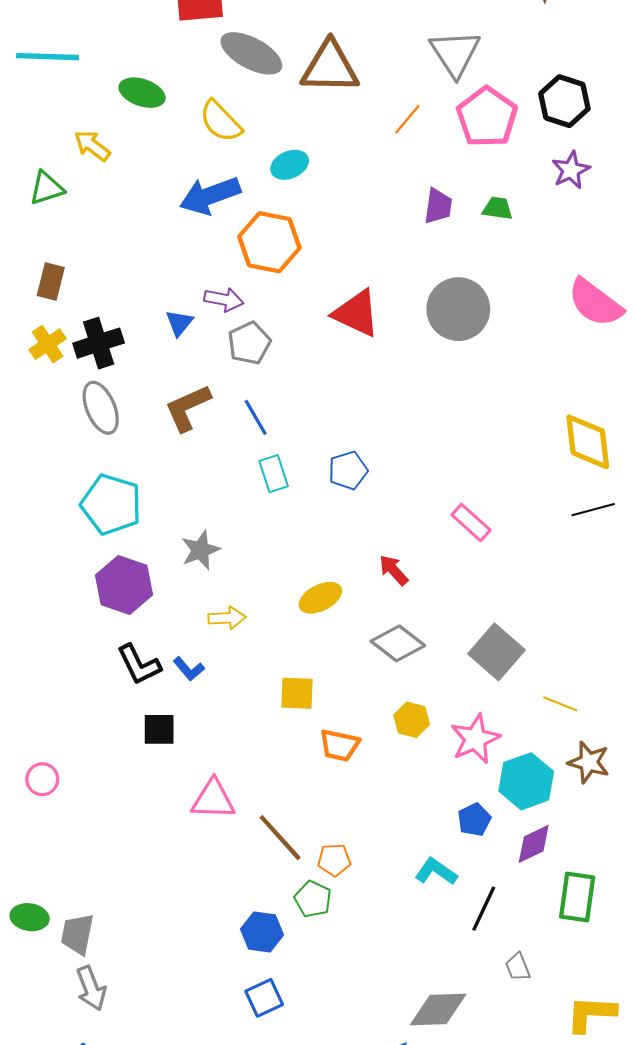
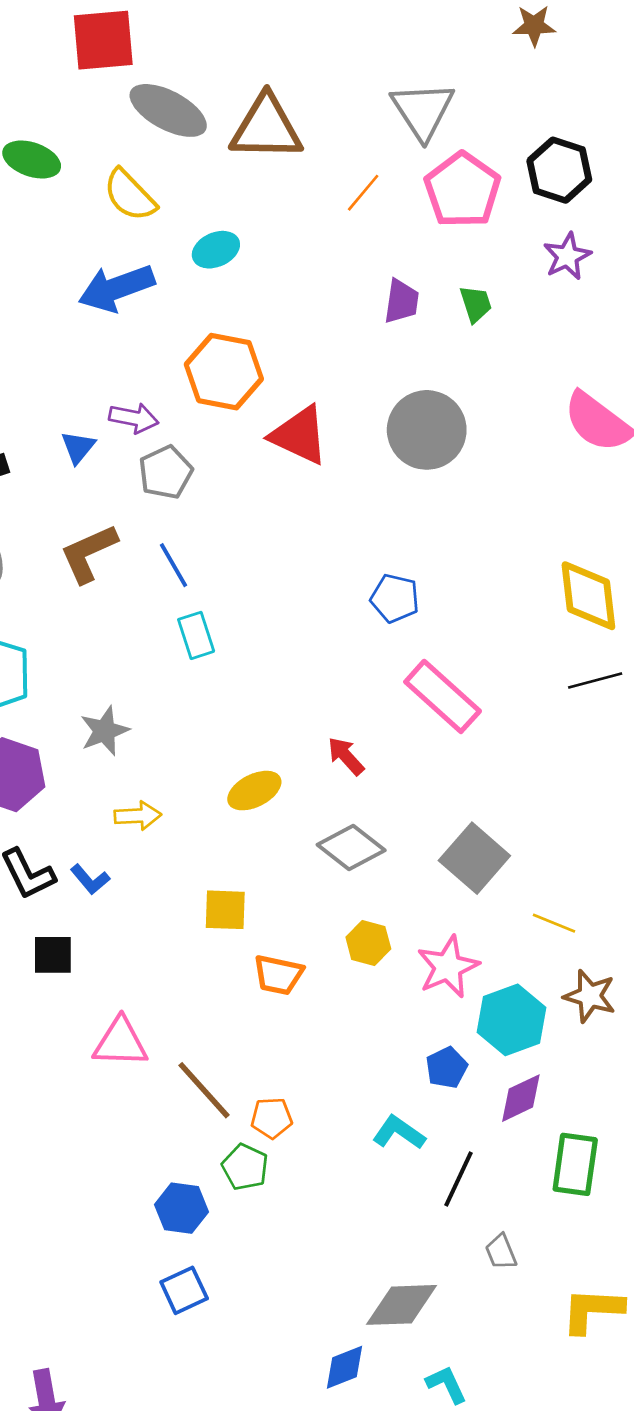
green trapezoid: (498, 208) -> (476, 304), turned 64
orange hexagon: (269, 242) -> (224, 372), moved
blue pentagon: (348, 470) -> (395, 598), moved, turned 30
pink rectangle: (471, 522) -> (443, 696), size x1.5

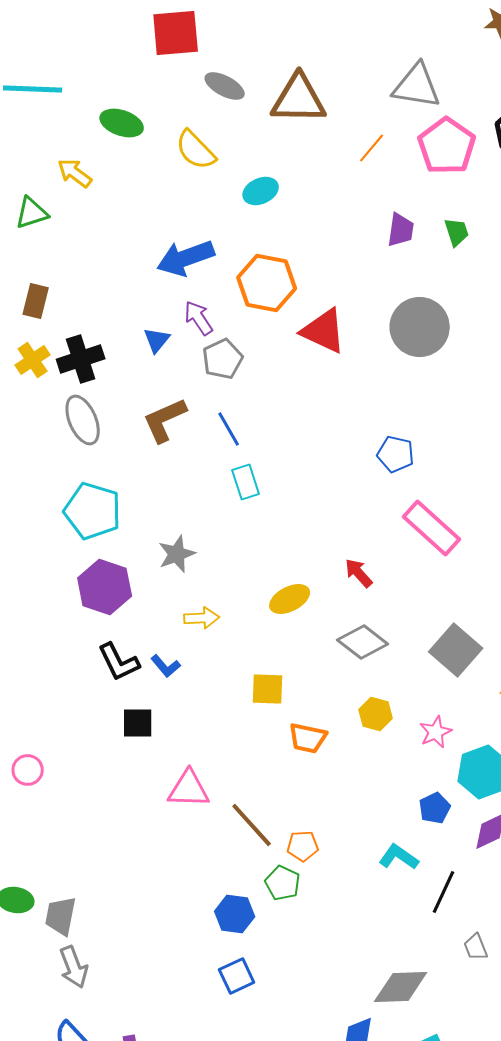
gray ellipse: (168, 110) -> (225, 86), size x0.7
gray triangle: (423, 110) -> (417, 86), turned -48
blue arrow: (116, 288) -> (186, 258), moved
purple arrow: (134, 418) -> (199, 318), turned -135
pink star: (448, 967) -> (436, 732), size x0.7

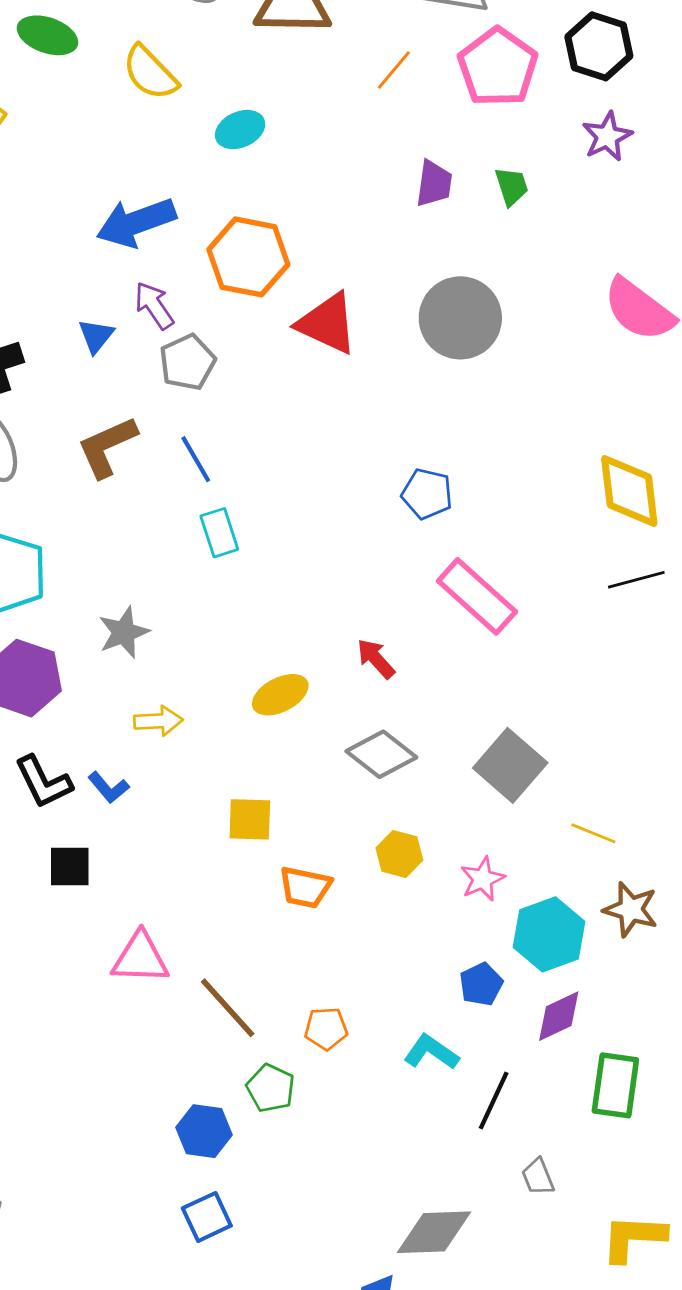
orange pentagon: (303, 846) -> (326, 1029), moved

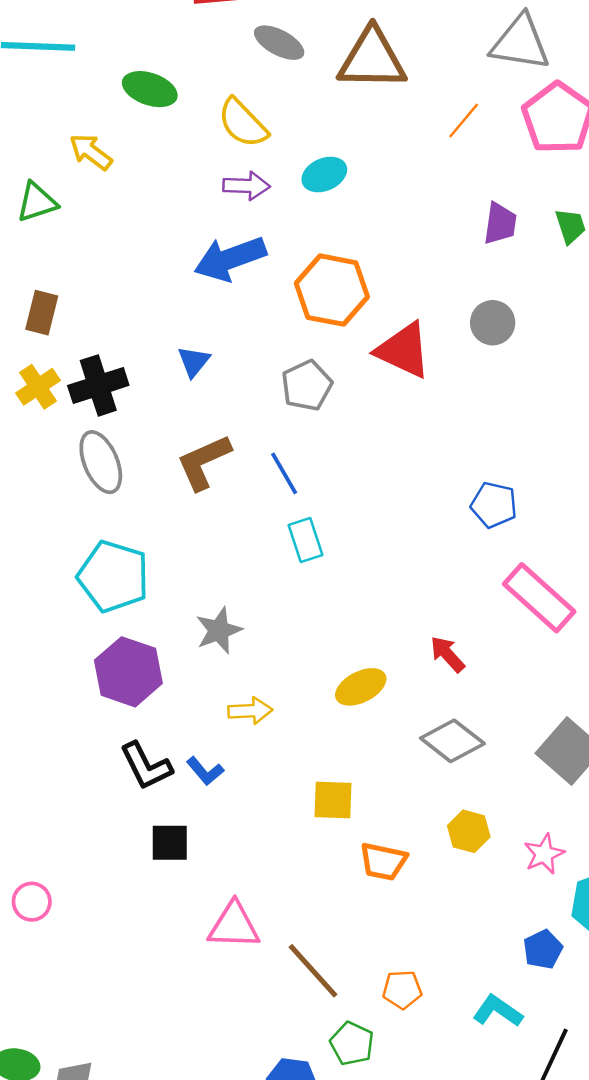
purple arrow: (154, 305) -> (246, 186), moved, turned 126
gray circle: (460, 318) -> (493, 323), moved, size x0.6
gray pentagon: (187, 362) -> (307, 385), moved

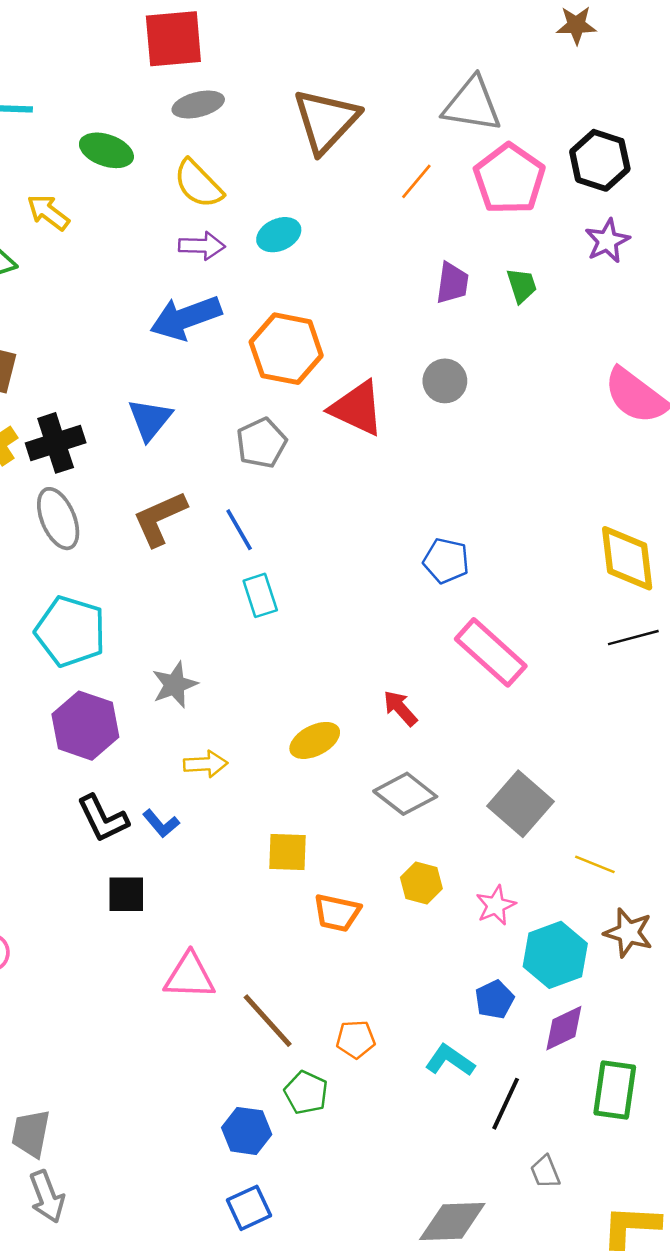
gray ellipse: (279, 43) -> (198, 104), moved, turned -42
brown triangle: (372, 59) -> (326, 121), turned -48
blue triangle: (194, 362) -> (150, 419), size x1.4

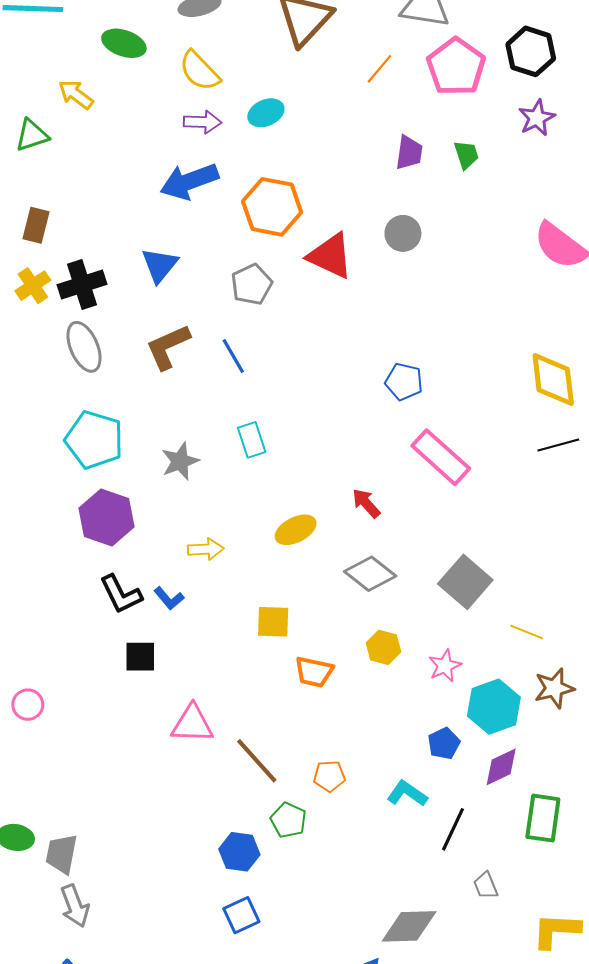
cyan rectangle: (260, 595) -> (252, 440), moved
gray star: (175, 685) -> (180, 461), moved
brown star: (628, 933) -> (554, 688), turned -30

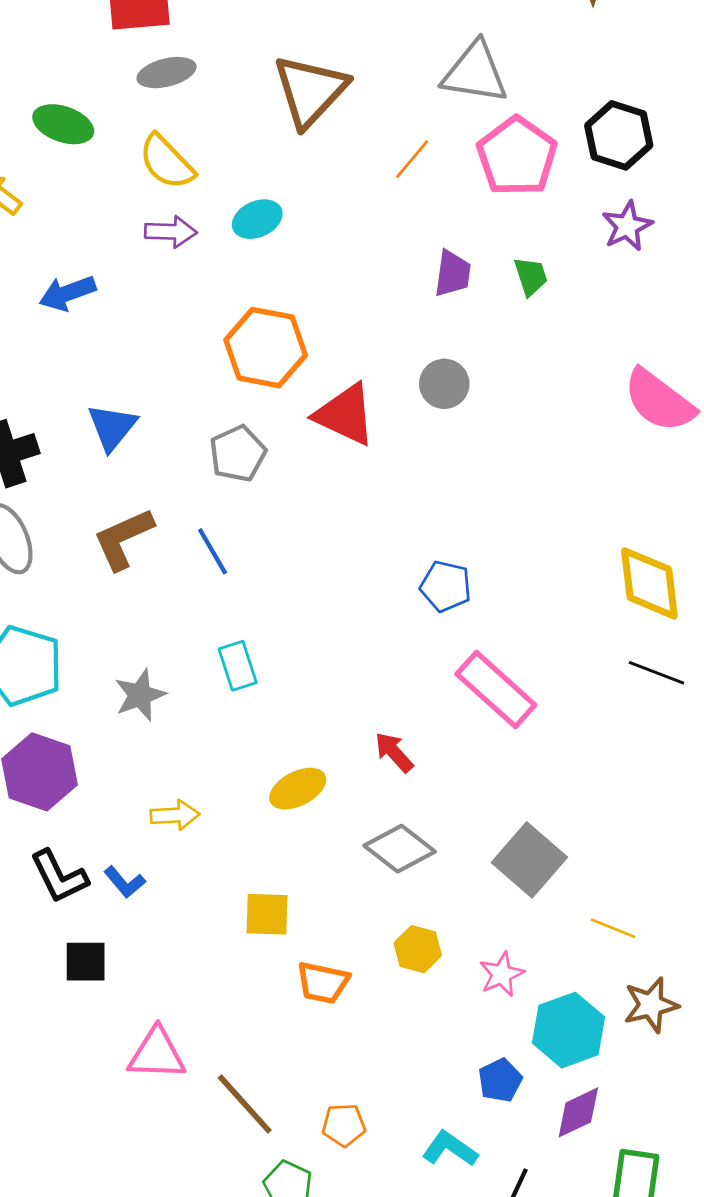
blue arrow: (189, 181) -> (67, 293), moved, size x0.7
black line: (558, 445) -> (656, 673), turned 36

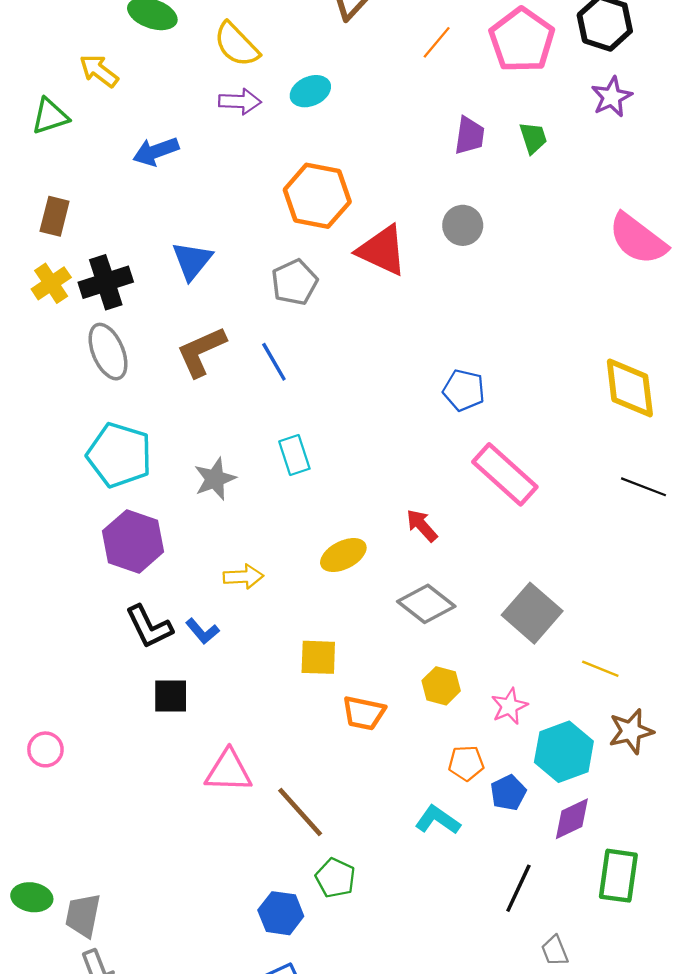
black line: (656, 673) -> (643, 487), moved
orange pentagon: (344, 1125) -> (466, 763), moved
cyan L-shape: (450, 1149) -> (438, 820), moved

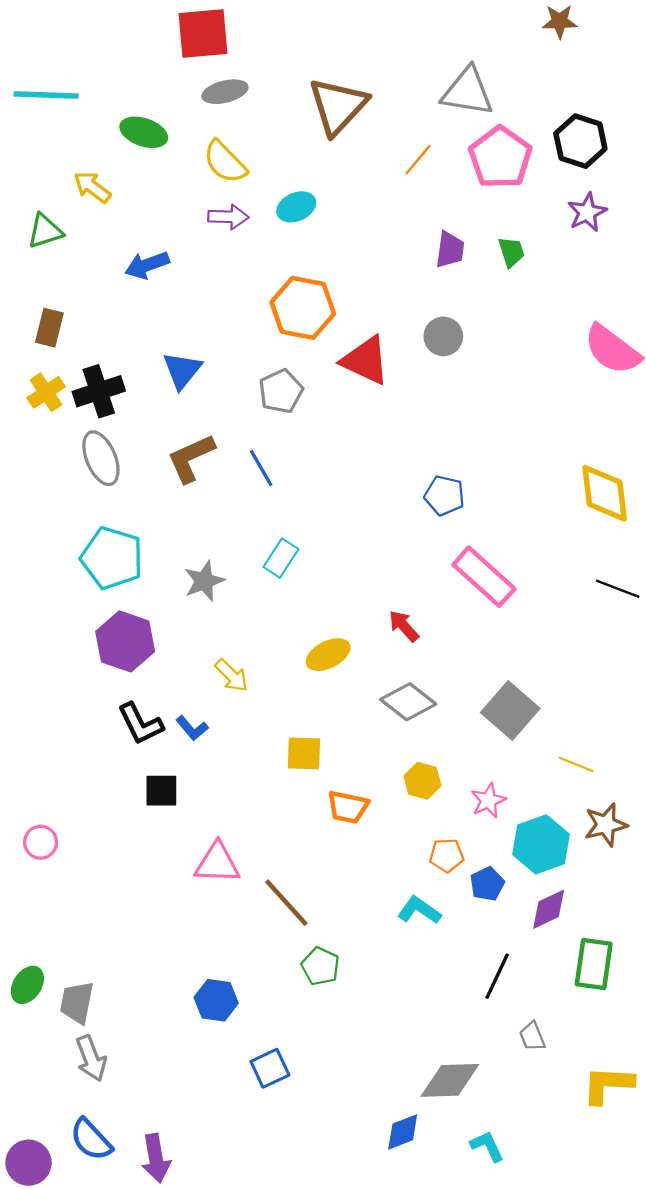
cyan rectangle: (294, 455) -> (281, 558), turned 51
yellow arrow: (243, 577) -> (232, 675), turned 48
green ellipse: (32, 897) -> (27, 985), turned -66
blue hexagon: (281, 913) -> (216, 1000), moved

